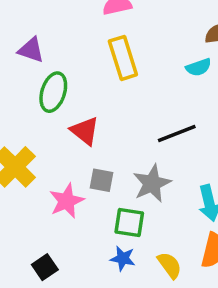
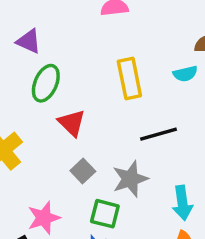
yellow rectangle: (123, 58) -> (129, 79), moved
gray square: (101, 180) -> (83, 171), turned 30
pink star: (67, 201) -> (44, 218), moved

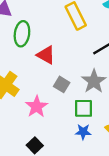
pink star: (44, 218) -> (37, 107), moved

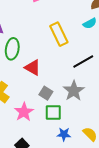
green square: (83, 108) -> (53, 112), moved

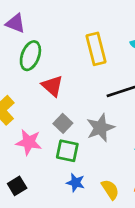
pink star: (24, 112) -> (29, 142), turned 30

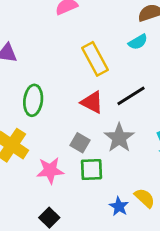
green ellipse: (30, 56) -> (33, 100), moved
red triangle: (52, 86) -> (92, 102), moved
blue star: (76, 183) -> (119, 206), moved, turned 30

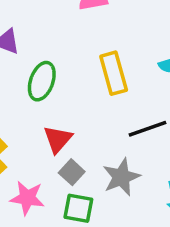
green ellipse: (33, 100) -> (42, 81), moved
red triangle: (92, 102) -> (58, 139), moved, turned 30

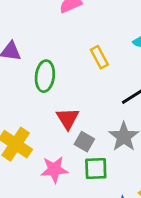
yellow rectangle: (114, 73) -> (99, 57), size x0.7

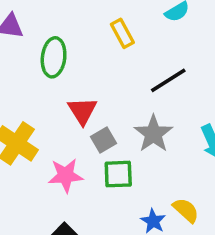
gray square: (84, 142) -> (103, 140), turned 30

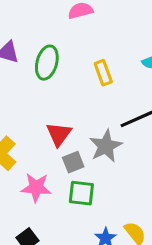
green ellipse: (54, 57) -> (47, 63), moved
gray star: (153, 134) -> (106, 146), moved

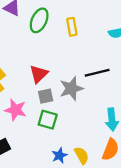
yellow rectangle: (103, 73) -> (72, 27), moved

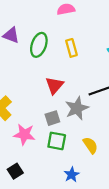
red triangle: (39, 74) -> (54, 85), moved
yellow semicircle: (82, 155) -> (90, 145), moved

